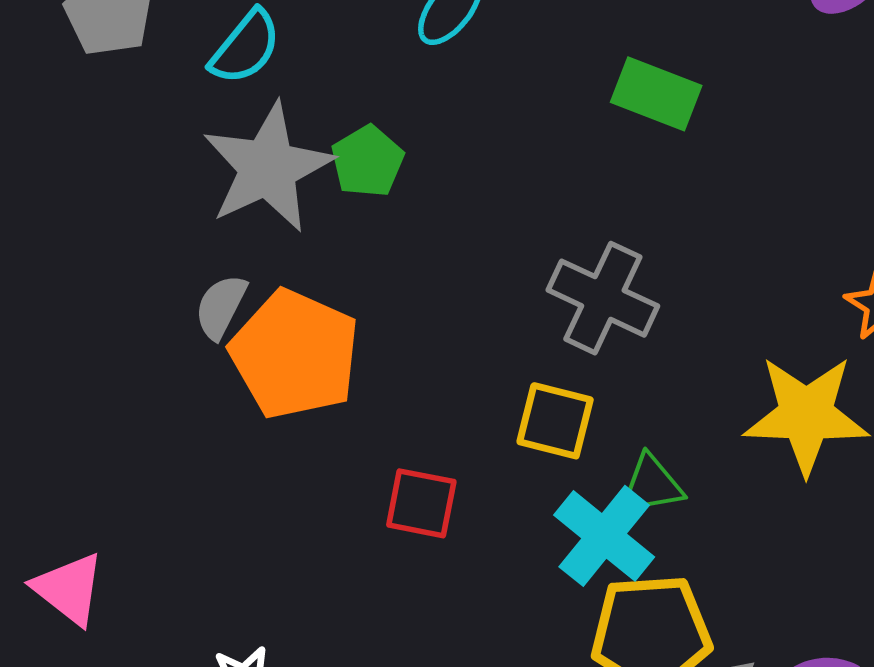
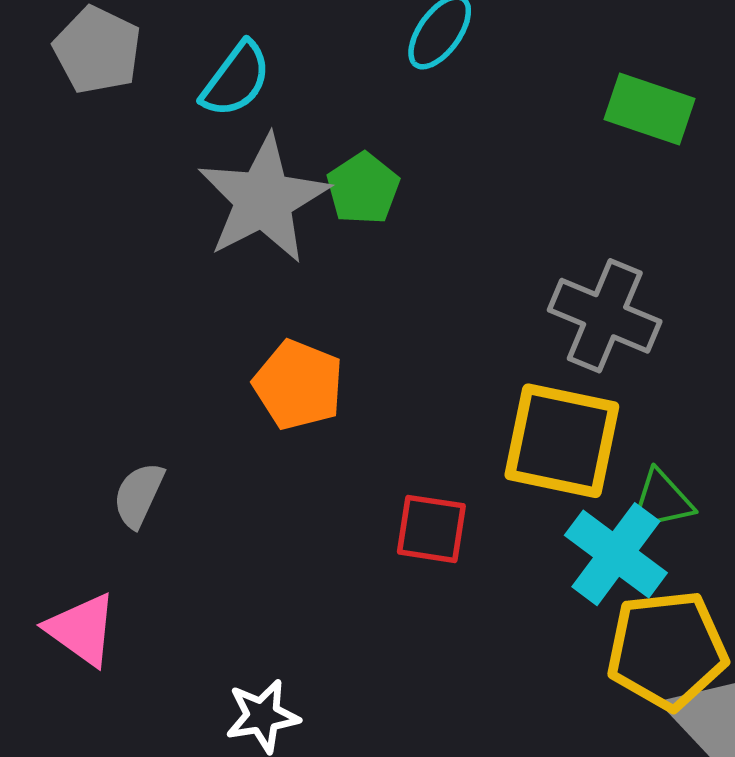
gray semicircle: (221, 307) -> (139, 495), moved
orange pentagon: (295, 354) -> (298, 385), size x0.7
yellow square: (555, 421) -> (562, 441), size x1.5

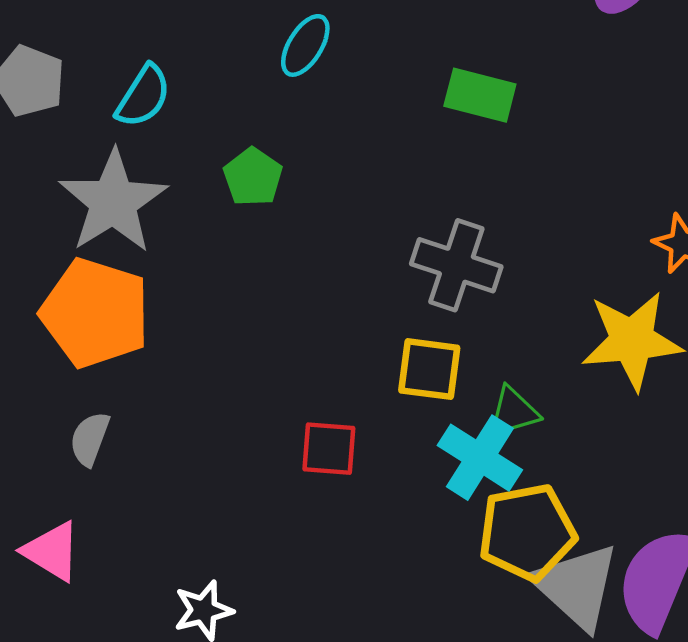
gray star: (263, 199) -> (113, 202), moved
orange pentagon: (298, 385) -> (95, 313), moved, size x1.5
yellow square: (562, 441) -> (429, 369), size x0.7

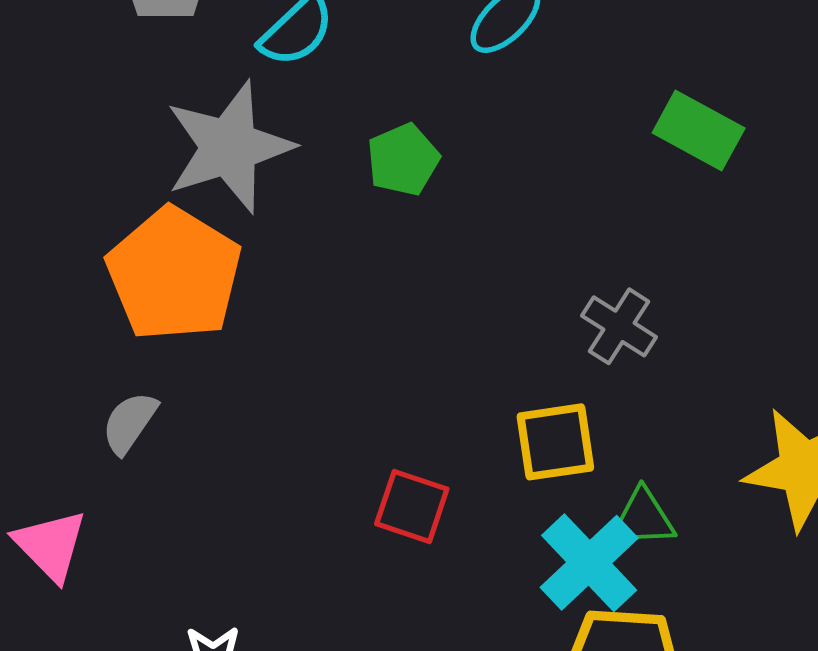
gray cross: (456, 265) -> (619, 326), size x0.7
yellow square: (429, 369) -> (555, 442), turned -30

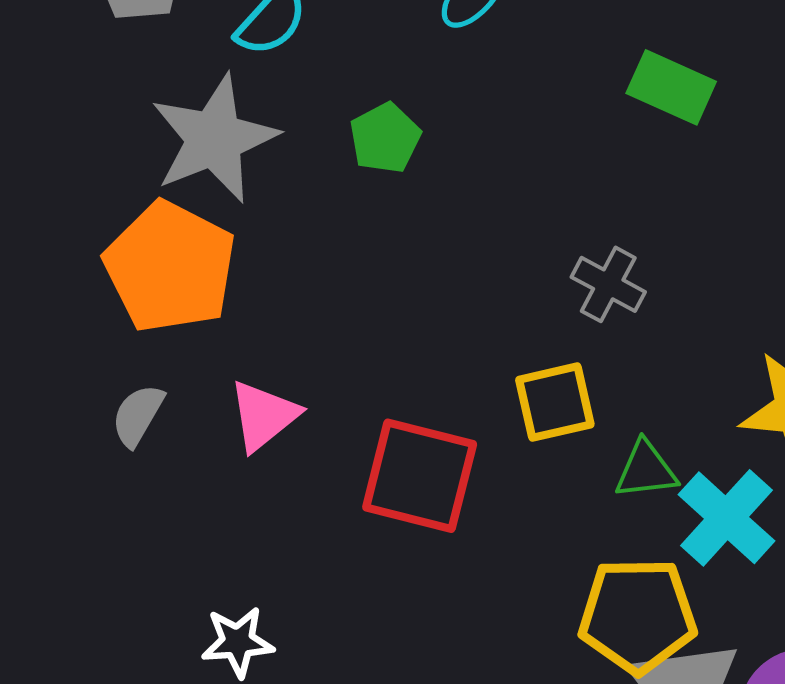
red square: (412, 506) -> (420, 476), size x1.6
pink triangle: (50, 545) -> (264, 416), moved, turned 40
cyan cross: (589, 563) -> (727, 518), moved

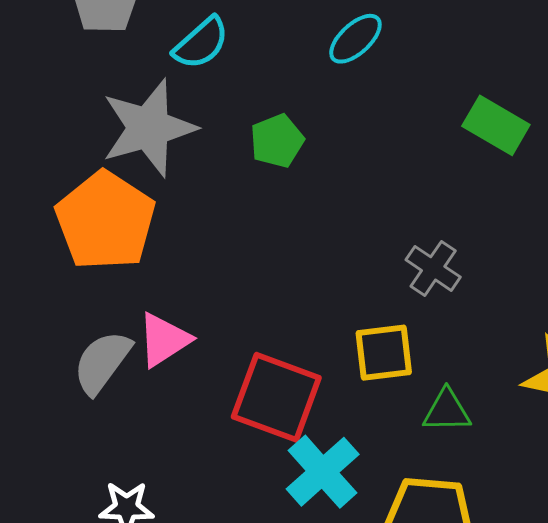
gray semicircle: (138, 415) -> (102, 362), moved, size x1.4
cyan cross: (727, 518) -> (323, 472), moved

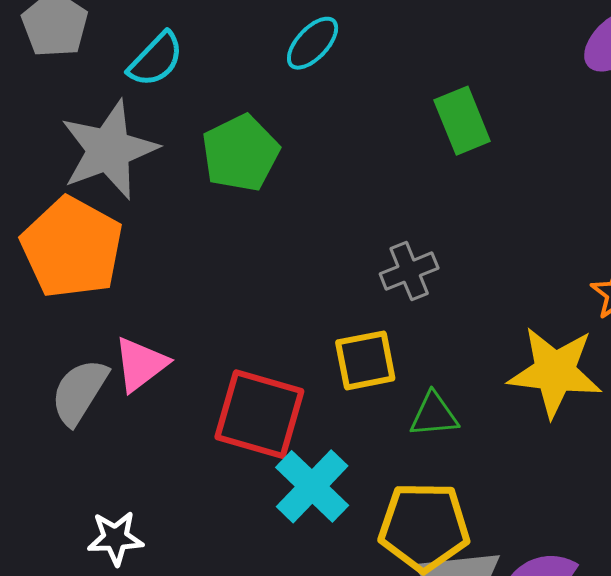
green rectangle: (496, 125) -> (462, 121), turned 42
green pentagon: (277, 141) -> (240, 153), size x1.4
gray cross: (433, 268) -> (409, 271), turned 38

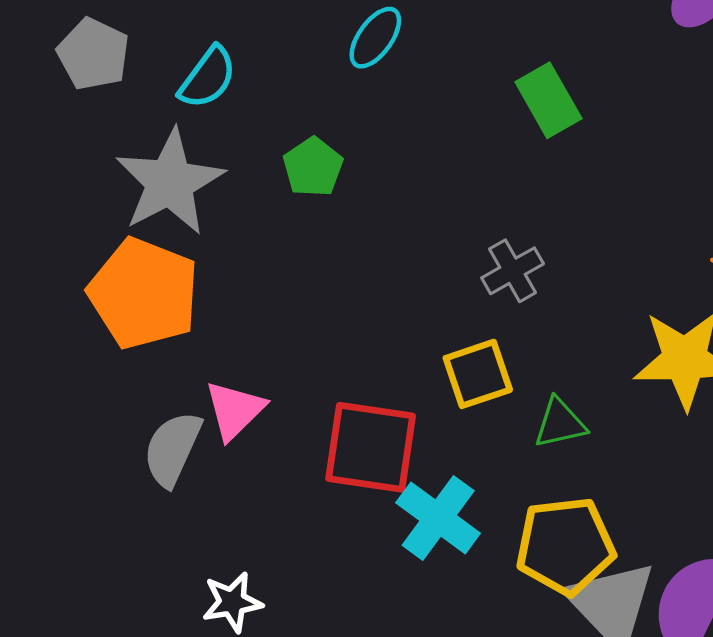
green pentagon: (240, 153) -> (313, 167), size x0.7

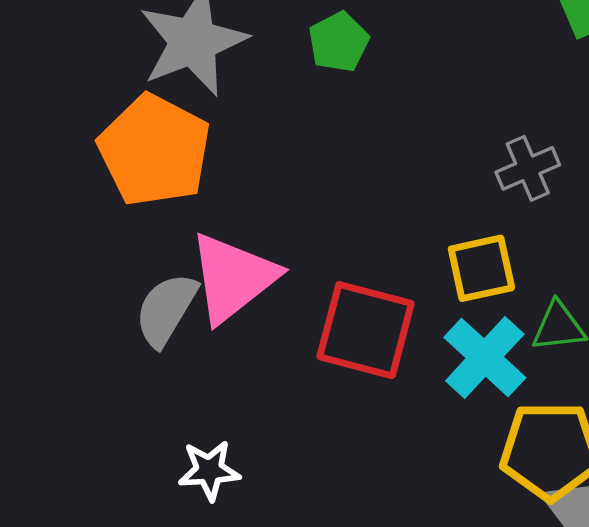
pink triangle: (235, 410) -> (233, 278), size x1.5
cyan cross: (438, 518) -> (485, 357), moved

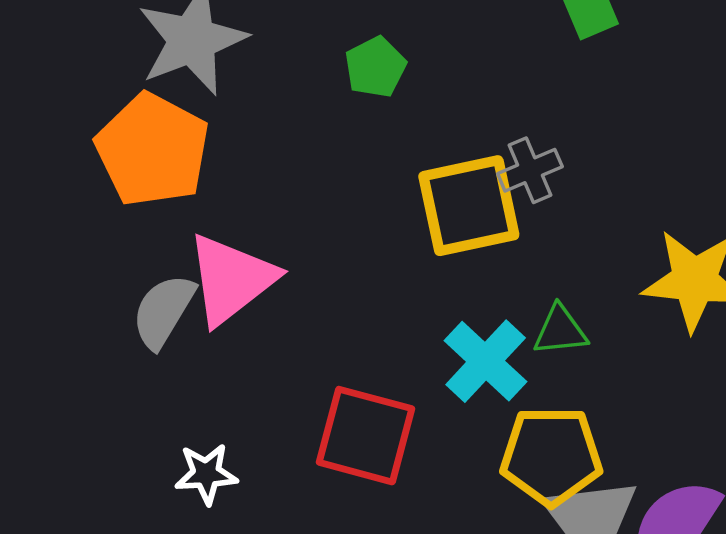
green pentagon: (339, 42) -> (375, 67), moved
yellow square: (481, 268) -> (469, 206), moved, size x1.5
red square: (366, 330) -> (366, 436), moved

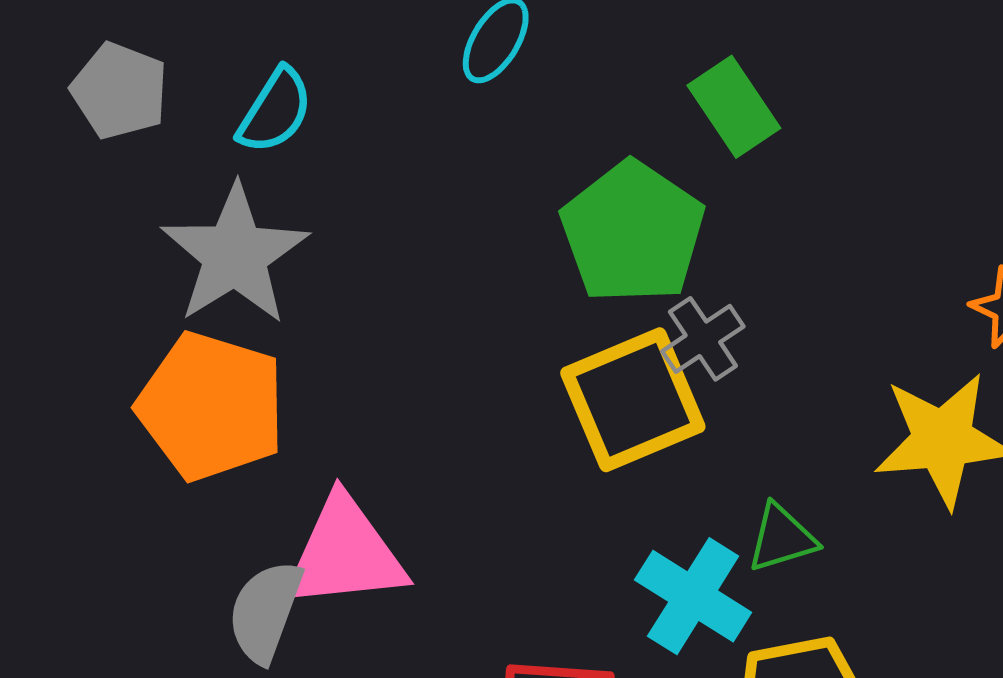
green pentagon: (375, 67) -> (633, 232), moved, size x1.8
pink triangle: (231, 279) -> (345, 553), turned 43

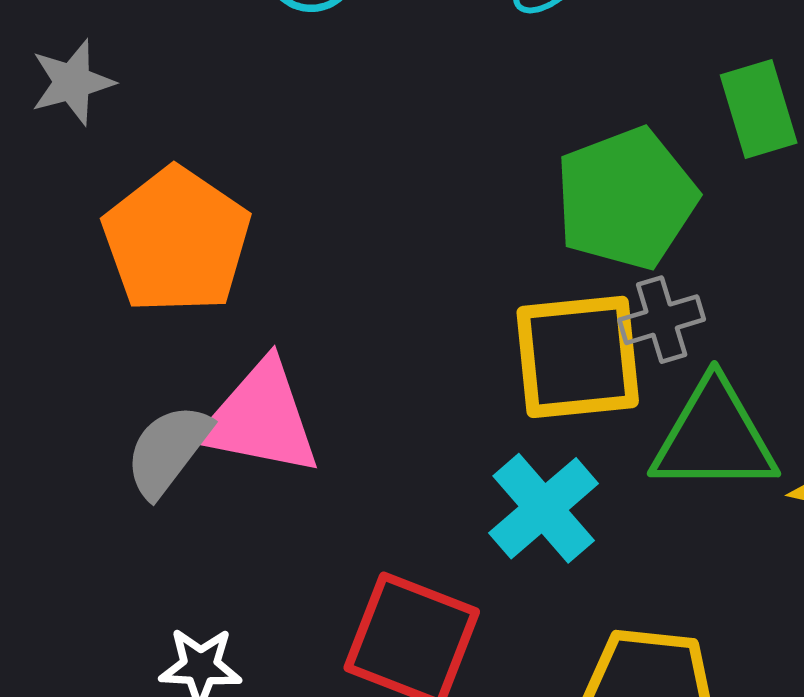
gray star: (235, 255) -> (72, 82), moved, size x0.6
green triangle: (782, 538) -> (714, 437), moved, size x1.8
cyan cross: (693, 596) -> (544, 508), moved

